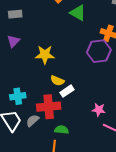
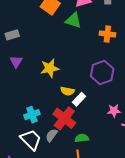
purple hexagon: (99, 51) -> (102, 72), moved
red cross: (49, 107) -> (64, 118), turned -35

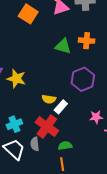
green triangle: (73, 20) -> (63, 46), moved
yellow star: (50, 68) -> (16, 79), moved, turned 30
gray semicircle: (52, 135) -> (35, 144), turned -40

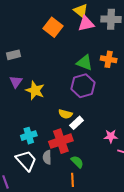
purple hexagon: (83, 79) -> (83, 86), moved
red cross: (47, 127) -> (61, 141), turned 30
green semicircle: (65, 146) -> (77, 162), turned 48

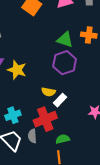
green semicircle: (77, 162) -> (63, 139), turned -56

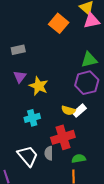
green triangle: (65, 40) -> (89, 60), turned -36
white rectangle: (60, 100) -> (79, 111), moved
cyan cross: (13, 115) -> (32, 118), moved

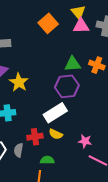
yellow semicircle: (68, 110) -> (56, 134), moved
white rectangle: (79, 111) -> (55, 113), size x1.6
red cross: (63, 137) -> (35, 137), size x0.7

